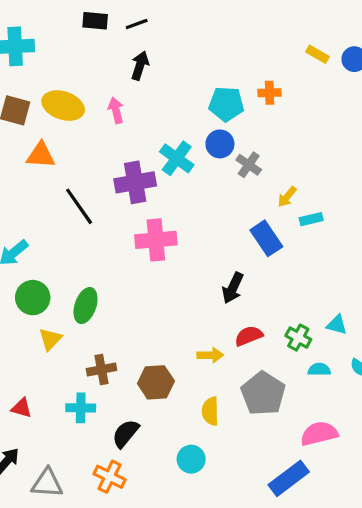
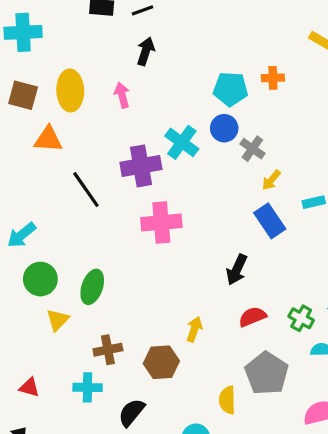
yellow ellipse: (63, 106) -> (70, 91), turned 69
yellow arrow: (287, 197) -> (271, 180), moved
yellow arrow: (210, 355) -> (194, 329), moved, turned -70
yellow semicircle: (210, 411) -> (227, 400), moved

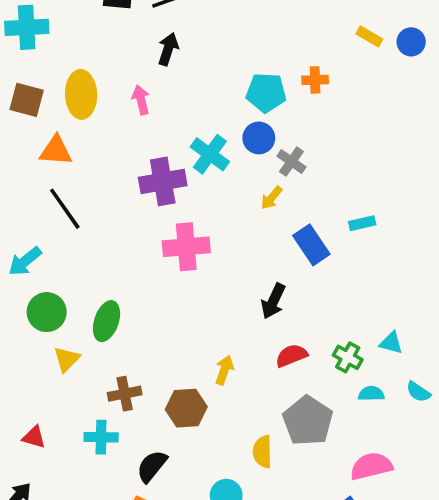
yellow arrow: (271, 180) -> (272, 198), moved
black line: (86, 189) -> (65, 209), moved

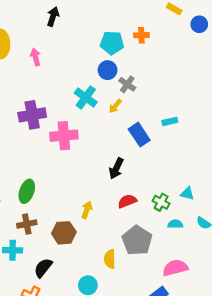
blue circle: (411, 42) -> (199, 24), moved
pink arrow: (141, 100) -> (35, 57), moved
cyan cross: (210, 154) -> (86, 97), moved
purple cross: (163, 181) -> (32, 115), moved
green ellipse: (106, 321) -> (27, 191), moved

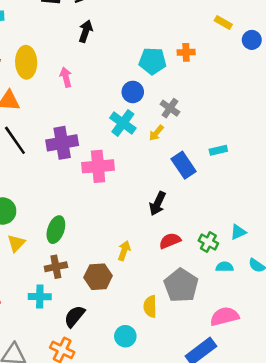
blue circle: (108, 70) -> (133, 92), moved
cyan triangle: (187, 194) -> (238, 232), turned -40

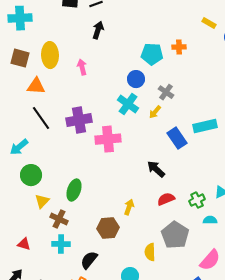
cyan rectangle: (218, 150) -> (205, 126), size x1.6
black arrow: (158, 204) -> (156, 169), turned 108
green cross: (208, 242) -> (197, 200), turned 35
brown cross: (56, 267) -> (59, 219), moved, turned 36
pink semicircle: (225, 316) -> (210, 260), turned 145

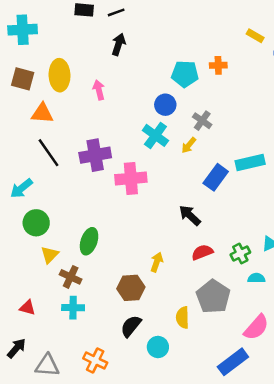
blue rectangle: (177, 138) -> (216, 177), turned 70
black semicircle: (89, 260) -> (131, 326), moved

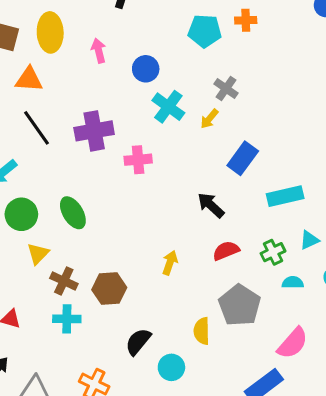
blue circle: (165, 105) -> (146, 69), moved
cyan rectangle: (250, 163) -> (285, 196), moved
pink cross: (131, 178) -> (138, 160), size x0.7
green ellipse: (89, 241) -> (73, 213), moved, turned -50
brown hexagon: (131, 288) -> (109, 289), moved

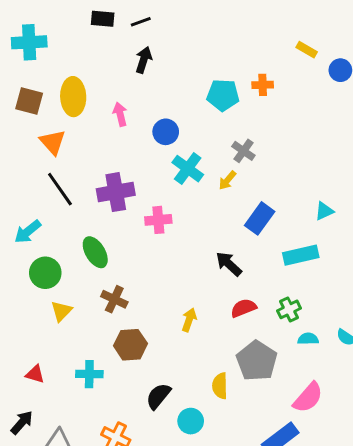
orange triangle: (29, 79) -> (53, 142), turned 44
green ellipse: (73, 213) -> (95, 252), moved
cyan triangle: (309, 240) -> (324, 211), moved
brown cross: (64, 281) -> (114, 299), moved

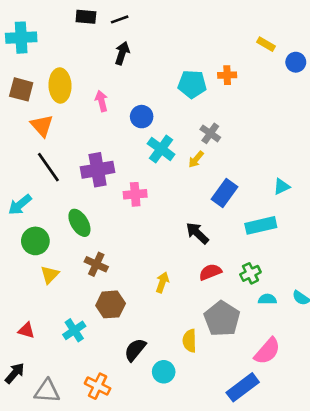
cyan cross: (89, 374) -> (74, 330), turned -35

